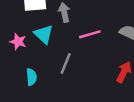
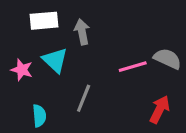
pink line: (90, 34) -> (133, 67), moved

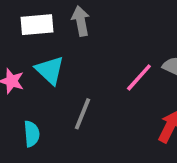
gray arrow: (82, 32) -> (81, 21), moved
pink line: (133, 67) -> (139, 77), turned -32

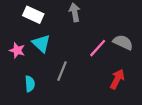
gray arrow: (81, 21) -> (75, 12), moved
white rectangle: (37, 25) -> (33, 15), turned 30

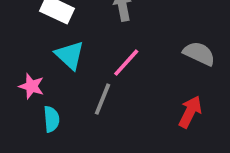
pink line: (98, 48) -> (126, 63), moved
pink star: (17, 50) -> (31, 86), moved

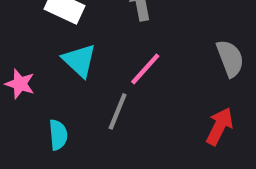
gray semicircle: (199, 53) -> (230, 58), turned 44
pink star: (31, 86) -> (20, 84), moved

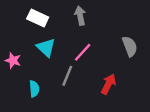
red arrow: (220, 126) -> (108, 84), moved

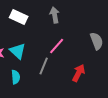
cyan triangle: (46, 48) -> (18, 51), moved

